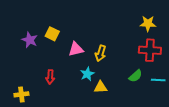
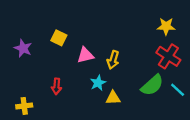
purple star: (30, 40) -> (23, 48), moved
red cross: (150, 50) -> (168, 56), turned 30
green semicircle: (136, 76) -> (152, 85), size x1.5
cyan line: (158, 80) -> (178, 90), turned 40

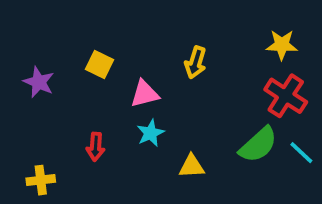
yellow arrow: (113, 60) -> (196, 62), moved
cyan star: (98, 83) -> (150, 133), moved

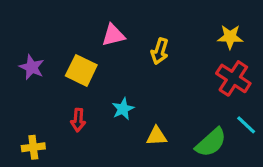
yellow square: (100, 64) -> (81, 70), moved, size x1.4
pink triangle: (145, 94) -> (113, 35), moved
green semicircle: (258, 145) -> (211, 142), moved

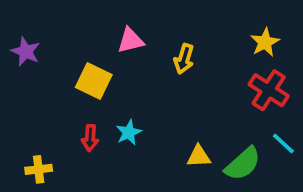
yellow star: (230, 37) -> (265, 42), turned -30
purple star: (32, 67) -> (26, 52), moved
cyan star: (123, 109) -> (129, 132), moved
yellow triangle: (157, 136) -> (199, 156), moved

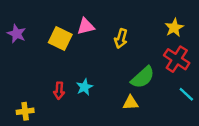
yellow square: (94, 81) -> (60, 39), moved
green semicircle: (243, 164) -> (143, 77), moved

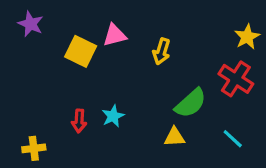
yellow star: (174, 28) -> (247, 37), moved
purple star: (17, 34) -> (31, 24), moved
cyan line: (186, 94) -> (233, 139), moved

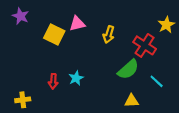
red cross: (236, 79) -> (145, 45), moved
yellow triangle: (174, 137) -> (132, 101), moved
cyan line: (233, 139) -> (157, 81), moved

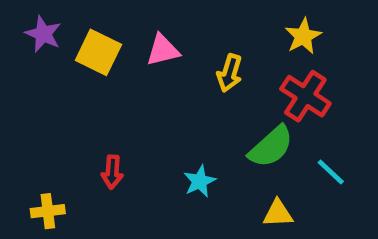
yellow star: (166, 25) -> (303, 36), moved
yellow square: (54, 35) -> (98, 52), moved
cyan star: (76, 78) -> (200, 181), moved

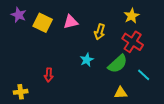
cyan star: (200, 181) -> (87, 60), moved

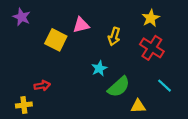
yellow square: (43, 23) -> (56, 40), moved
green semicircle: (118, 64) -> (119, 87), moved
red arrow: (49, 75) -> (42, 86), moved, turned -104

